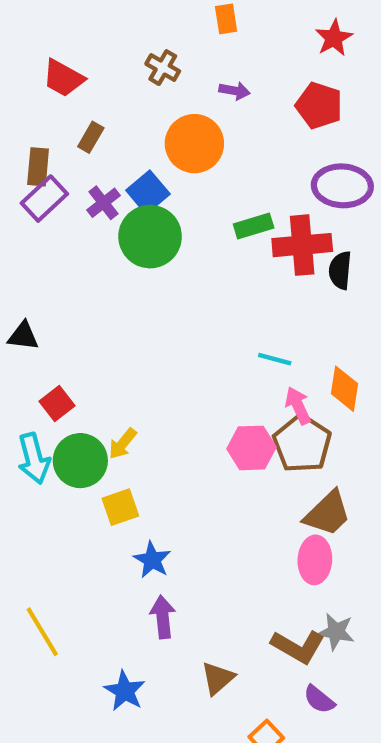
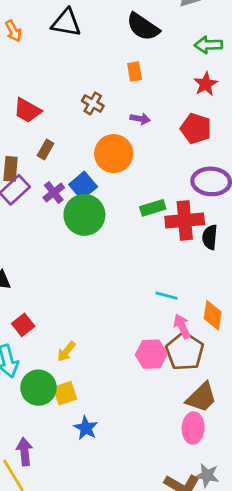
green circle: (80, 461) -> (38, 388), moved
purple arrow: (163, 617) -> (25, 452), moved

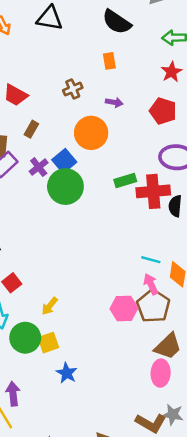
brown cross: (93, 103) -> (73, 89), turned 36
cyan line: (167, 296) -> (151, 260), moved

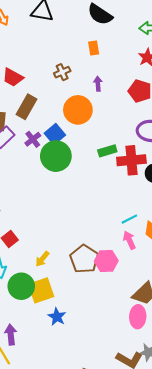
purple arrow: (114, 102) -> (98, 84), turned -104
brown rectangle: (31, 129) -> (26, 107), size x1.6
cyan line: (151, 260) -> (129, 219), turned -42
brown pentagon: (153, 306) -> (84, 259), moved
yellow square: (48, 343) -> (41, 290), size x1.4

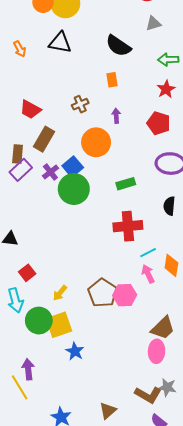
red cross: (131, 160) -> (128, 226), moved

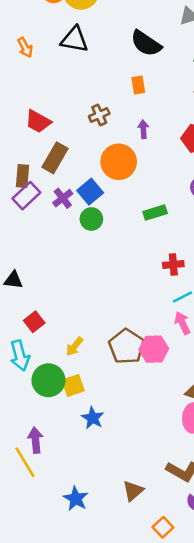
green circle: (74, 189) -> (91, 219), size x0.6
red cross: (128, 226) -> (173, 265), moved, size x0.6
yellow square: (59, 325) -> (73, 385), size x0.7

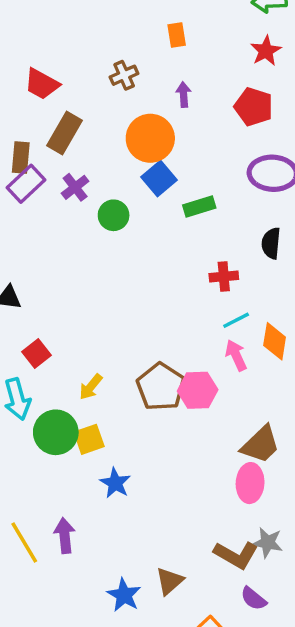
blue square: (90, 192) -> (159, 179), moved
purple arrow: (35, 440) -> (65, 536), moved
blue star: (76, 499) -> (124, 595), moved

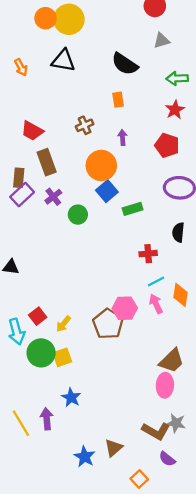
brown rectangle: (65, 133) -> (47, 162), turned -50
red square: (37, 354) -> (38, 316), moved
pink hexagon: (198, 390) -> (125, 308), moved
blue star: (115, 483) -> (71, 398), moved

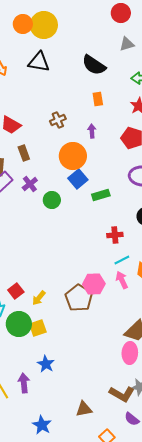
orange rectangle: (118, 100) -> (98, 99), moved
brown rectangle: (47, 162) -> (24, 153), size x0.7
brown triangle: (114, 448) -> (84, 409), turned 30
blue star: (85, 457) -> (42, 425), moved

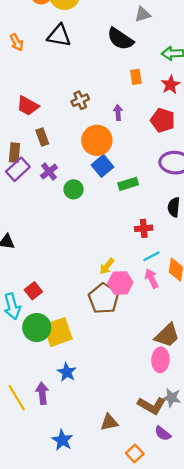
gray triangle: (127, 44) -> (143, 14), moved
orange rectangle: (98, 99) -> (136, 77), moved
yellow arrow: (39, 298) -> (107, 266), moved
yellow square: (38, 328) -> (58, 332), size x1.5

